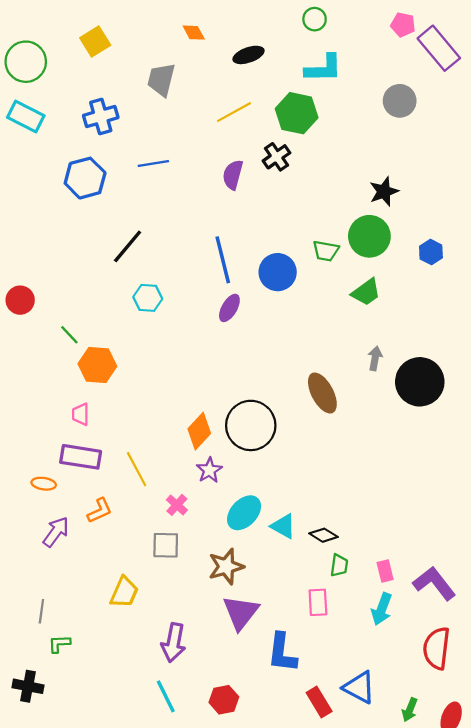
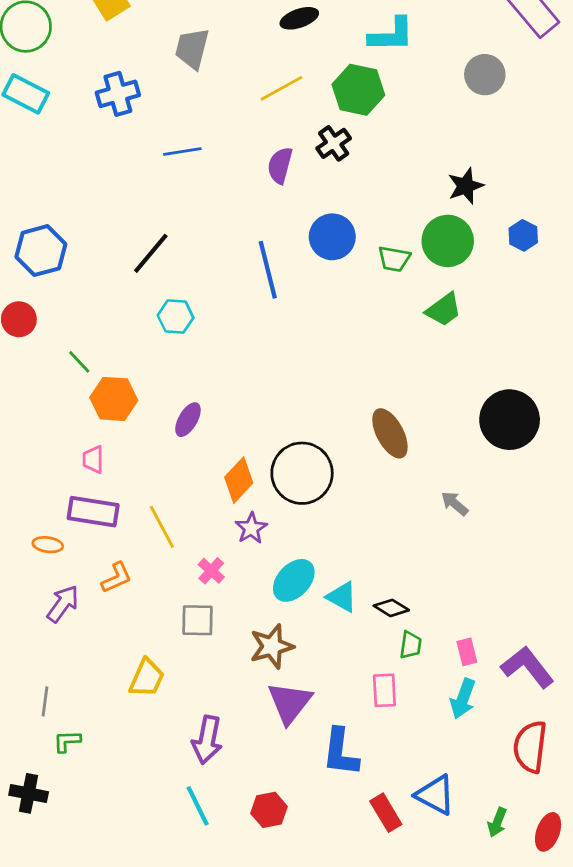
blue hexagon: (85, 178) -> (41, 251), moved
blue hexagon: (431, 252) -> (523, 235), moved
blue circle: (278, 272) -> (332, 237), moved
purple ellipse: (229, 308) -> (188, 420), moved
gray arrow: (375, 358) -> (455, 503), moved, turned -60

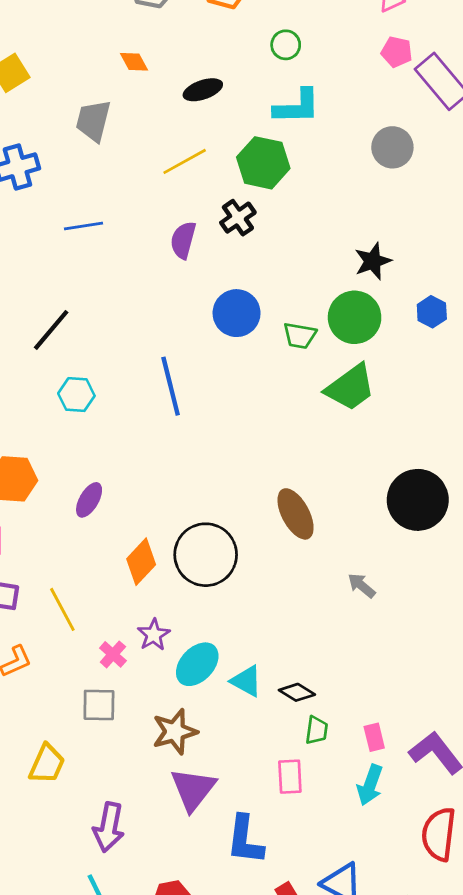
blue line: (268, 270) -> (171, 386), moved
green trapezoid: (444, 310) -> (350, 388), size x1.4
purple star: (251, 528) -> (154, 635), moved

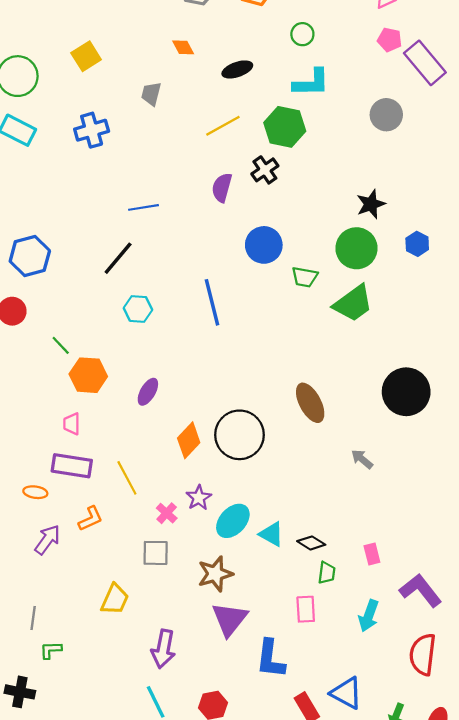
gray trapezoid: (93, 121) -> (151, 94), size x0.7
blue line: (83, 226) -> (143, 207), moved
green trapezoid: (300, 336) -> (305, 277), moved
pink rectangle: (374, 737) -> (372, 554), moved

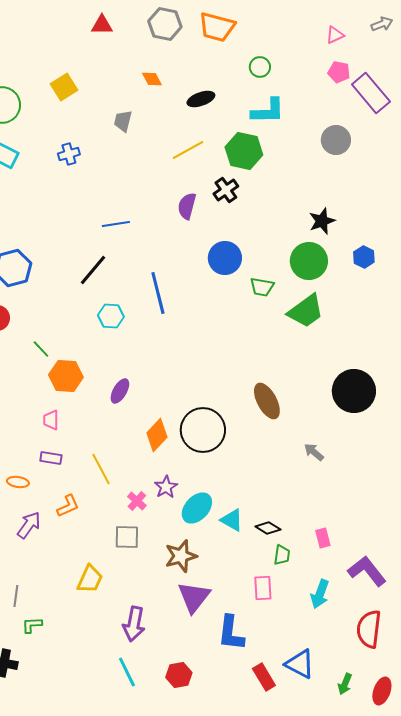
blue cross: (92, 130) -> (69, 154), size x0.7
blue line: (212, 302) -> (158, 293), moved
purple rectangle: (72, 466) -> (51, 458), size x0.6

